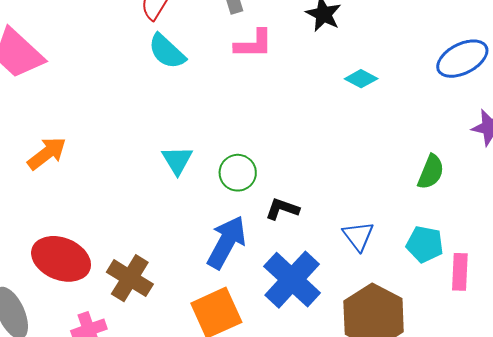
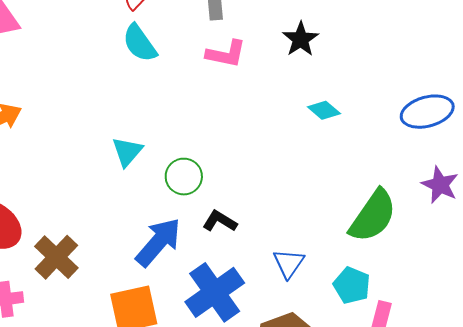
green semicircle: (431, 172) -> (373, 216), size x1.6

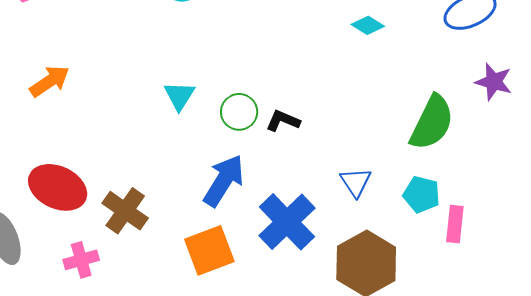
black L-shape: (220, 221) -> (283, 121), moved

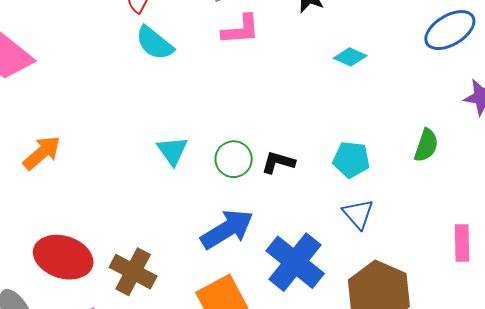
green semicircle: (432, 123) -> (426, 145), size x0.6
blue arrow: (224, 181) -> (227, 229), turned 34
cyan pentagon: (422, 194) -> (351, 159), moved

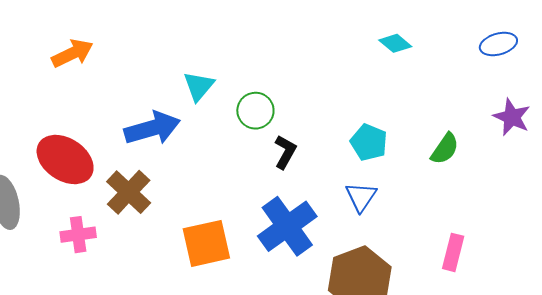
blue ellipse: (450, 30) -> (498, 44), size x0.7
black L-shape: (278, 162) -> (285, 152), moved, turned 88
blue arrow: (227, 229) -> (152, 128), moved

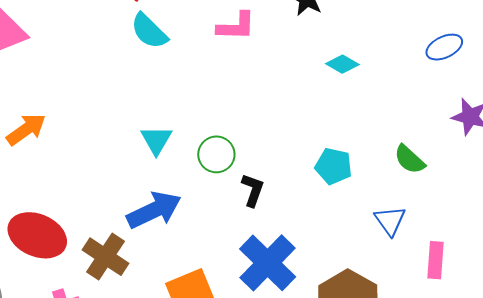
blue arrow: (152, 128) -> (154, 210), moved
green semicircle: (445, 149) -> (409, 159), turned 108
blue triangle: (361, 197) -> (390, 221), moved

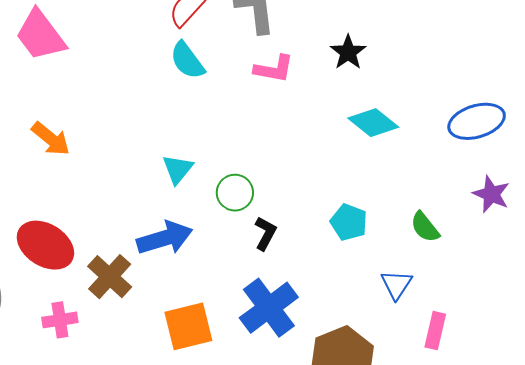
blue ellipse: (444, 47) -> (477, 121), size x1.5
cyan diamond: (342, 64) -> (373, 123), size x1.5
orange arrow: (26, 129) -> (51, 139), turned 66

